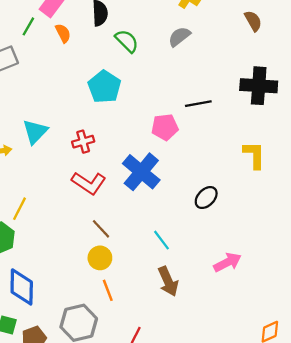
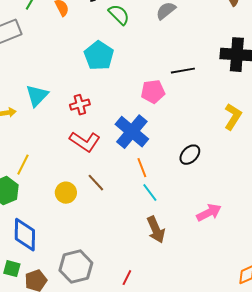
yellow L-shape: (254, 155) -> (233, 117), turned 32
yellow circle: (100, 258) -> (66, 193), moved
orange line: (108, 290) -> (142, 168), moved

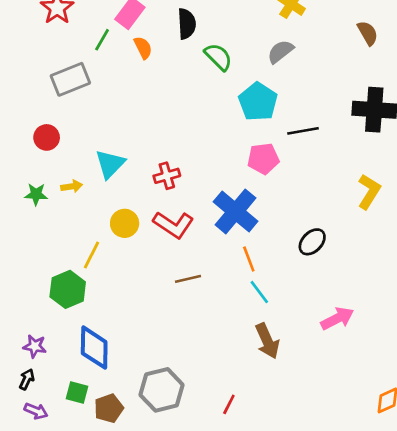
cyan pentagon: (99, 56) -> (258, 102), moved
brown line: (96, 183) -> (188, 279), turned -60
yellow circle: (66, 193) -> (125, 223), moved

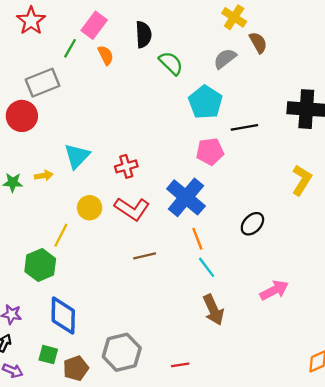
brown semicircle: (368, 33) -> (258, 43), moved
red circle: (47, 137) -> (22, 116), moved, size x1.4
red line: (229, 404) -> (180, 365), turned 54

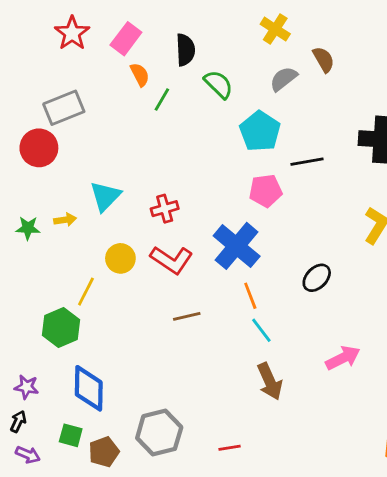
yellow cross: (234, 17) -> (275, 29), moved
red star: (31, 21) -> (72, 33), moved
green line: (70, 48) -> (162, 99), moved

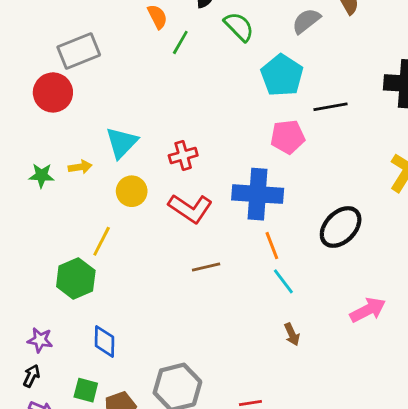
blue cross: (237, 246) -> (258, 194), turned -36
yellow circle: (120, 258) -> (132, 191), moved
black ellipse: (317, 278) -> (341, 227), size x1.4
brown arrow: (270, 381) -> (292, 334), size x0.6
blue diamond: (89, 388) -> (104, 341), size x0.7

